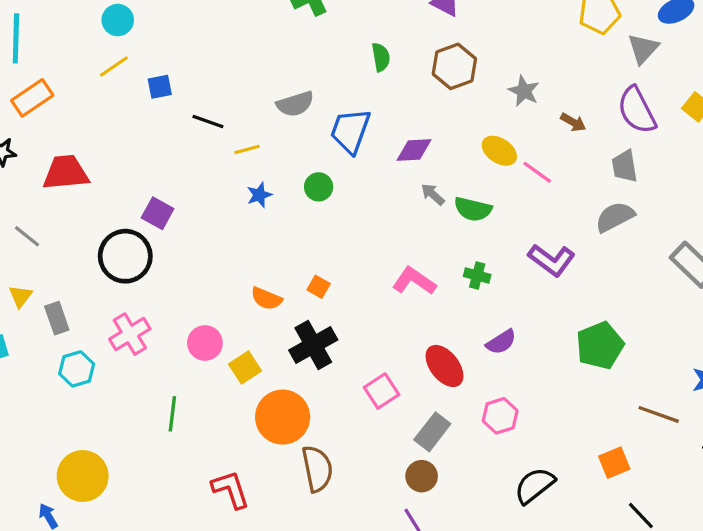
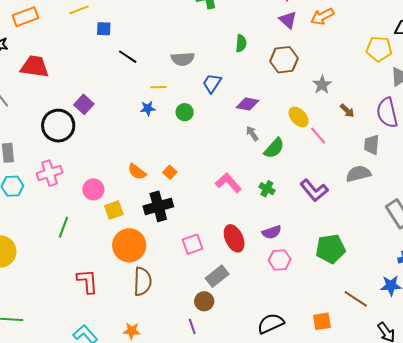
blue trapezoid: (350, 131) -> (212, 83), size x0.7
yellow line: (247, 149) -> (158, 87), moved
green semicircle: (473, 209) -> (274, 148), turned -75
pink hexagon: (500, 416) -> (280, 260), moved

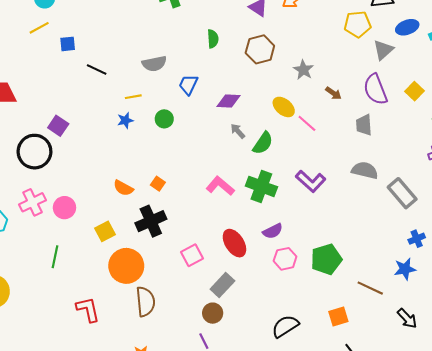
gray semicircle: (358, 174) -> (365, 170), moved, turned 35
pink circle: (93, 189) -> (64, 208), moved
green cross: (267, 189) -> (261, 186), size x1.8
green pentagon: (331, 249) -> (326, 259), moved

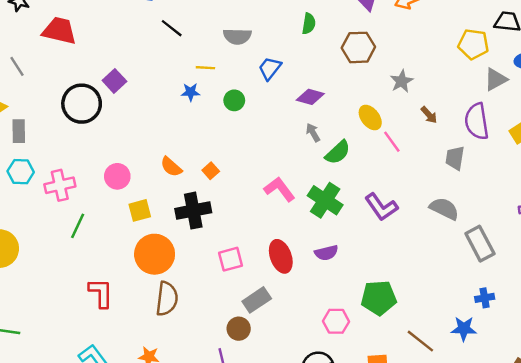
pink cross: (32, 202) -> (60, 185), moved
pink circle: (64, 208) -> (117, 176), moved
pink hexagon: (285, 259) -> (336, 321), moved

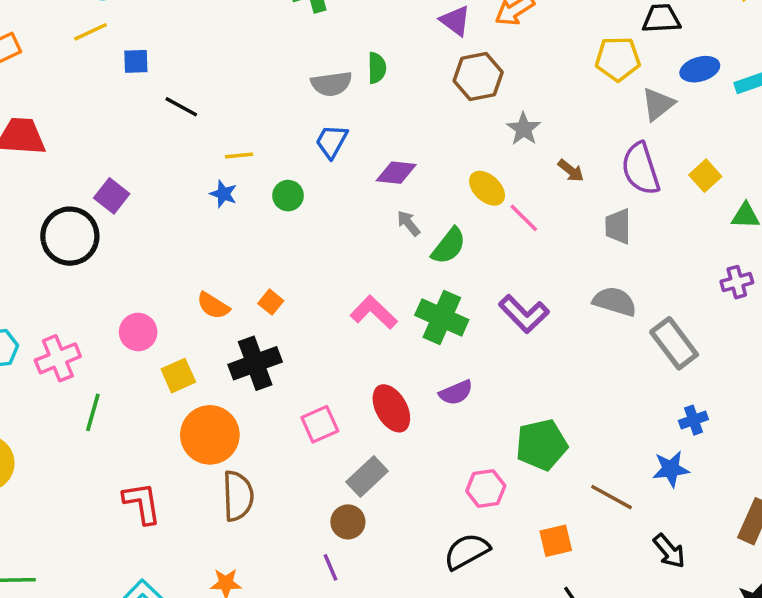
gray semicircle: (237, 36) -> (331, 84), moved
brown hexagon: (358, 47) -> (478, 77), moved
blue star: (191, 92) -> (223, 194), turned 30

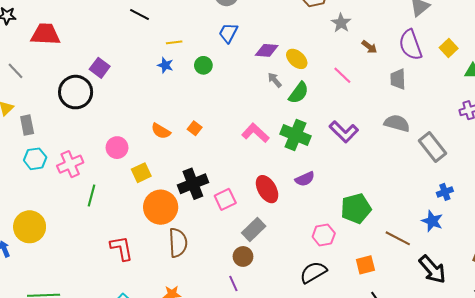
yellow ellipse: (487, 188) -> (297, 59), moved
black cross: (255, 363) -> (193, 184), moved
blue star: (671, 469) -> (432, 221), turned 30
black arrow: (669, 551) -> (432, 269), size x1.4

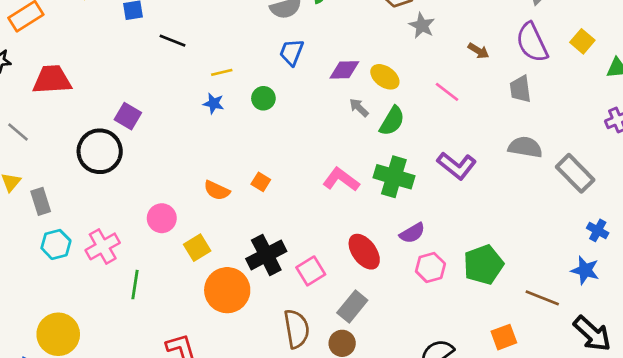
gray star: (341, 23) -> (422, 26), moved
blue cross: (445, 192) -> (598, 230), turned -35
pink hexagon: (324, 235) -> (430, 268), moved
brown semicircle: (178, 243) -> (297, 329), moved

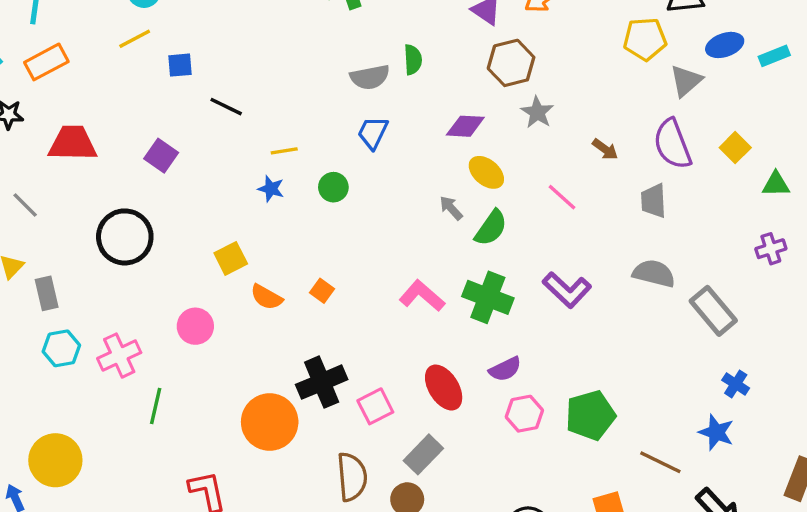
purple diamond: (344, 70) -> (465, 126), moved
purple square: (128, 116) -> (161, 156), moved
yellow square: (197, 248) -> (231, 258), moved

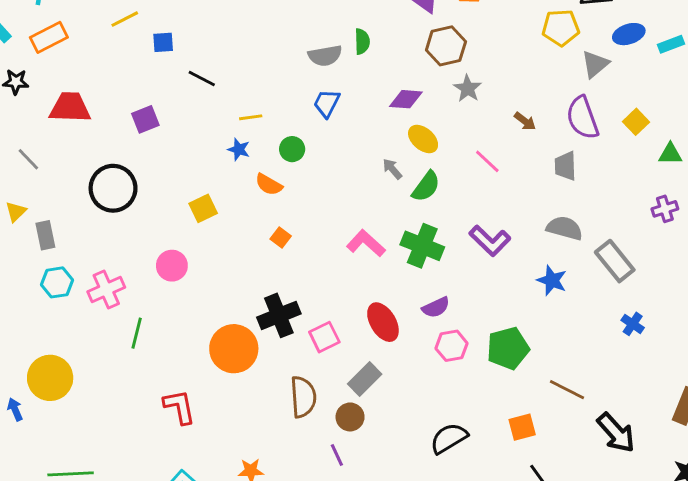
purple square: (161, 156) -> (145, 119), turned 32
orange semicircle: (266, 297) -> (269, 185), moved
blue star: (716, 432) -> (552, 280), moved

